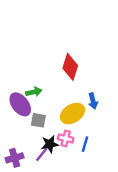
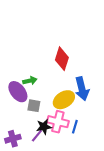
blue arrow: (93, 101) -> (82, 89), size x1.6
pink cross: (66, 138) -> (58, 122), size x1.5

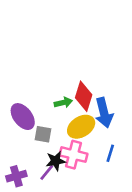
red diamond: (62, 59) -> (84, 96), moved
green arrow: (30, 81) -> (63, 103), moved
blue line: (75, 127) -> (110, 153), moved

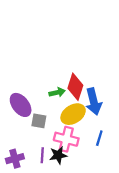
black star: (56, 161) -> (58, 155), moved
purple line: (47, 172) -> (42, 155), turned -35

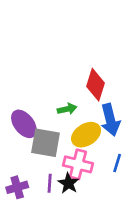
red diamond: (75, 87) -> (95, 85), moved
gray square: (39, 121) -> (46, 143), size x1.6
black star: (58, 155) -> (68, 183), turned -30

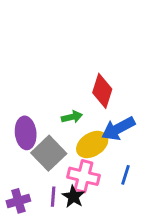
blue arrow: (110, 120) -> (118, 129), turned 76
purple ellipse: (24, 124) -> (26, 133), turned 32
gray square: (46, 143) -> (49, 153), turned 36

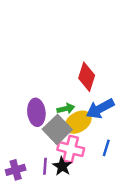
green arrow: (72, 117) -> (66, 109), moved
purple ellipse: (26, 133) -> (36, 112), moved
gray square: (49, 153) -> (57, 129), moved

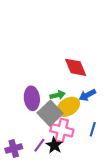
red diamond: (87, 77) -> (76, 67), turned -40
blue arrow: (100, 109) -> (87, 95), size x0.7
purple line: (45, 166) -> (39, 145), turned 32

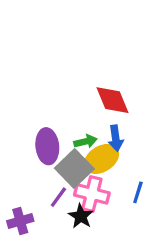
blue arrow: (87, 95) -> (116, 138), moved, turned -70
purple line: (39, 145) -> (58, 197), moved

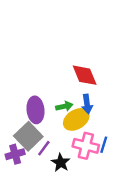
gray square: (74, 169) -> (28, 136), moved
pink cross: (92, 194) -> (86, 146), moved
purple cross: (20, 221) -> (15, 154), moved

